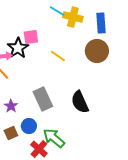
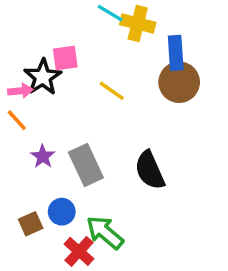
blue rectangle: (101, 23) -> (176, 53), moved
purple star: (11, 106) -> (43, 156), moved

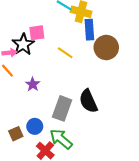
blue rectangle: (176, 53) -> (89, 30), moved
purple star: (43, 156) -> (33, 84), moved
gray rectangle: (86, 165) -> (62, 108), moved, turned 45

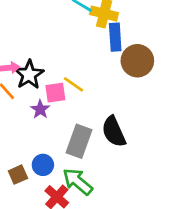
pink square: (37, 33) -> (55, 93), moved
black star: (23, 44) -> (29, 75), moved
yellow line: (65, 53) -> (73, 84), moved

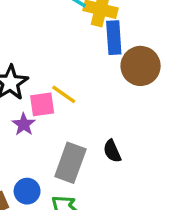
black semicircle: (114, 132) -> (112, 151), size x0.6

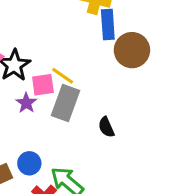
gray rectangle: (70, 163) -> (66, 103), moved

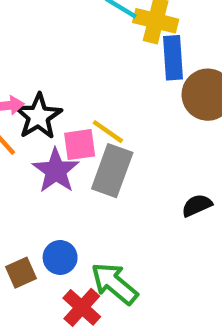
purple star: (26, 103) -> (56, 171), size x1.5
black semicircle: (106, 127) -> (197, 205), moved, turned 90

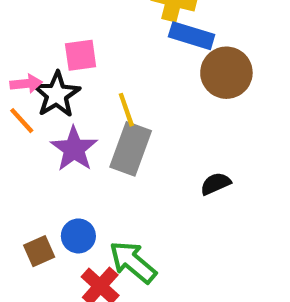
blue rectangle: (173, 58) -> (192, 36), turned -69
yellow line: (108, 132) -> (126, 110), turned 36
pink square: (80, 145) -> (81, 55), moved

